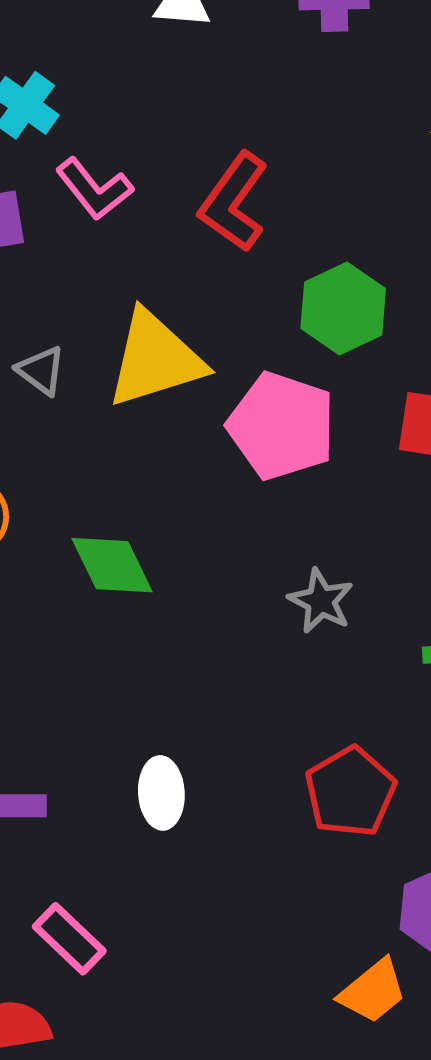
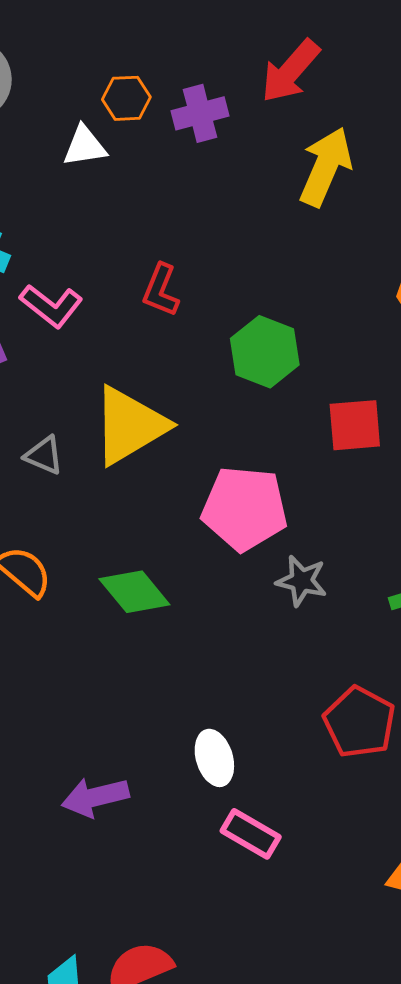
red L-shape: (234, 202) -> (161, 290), size x0.7
pink pentagon: (282, 426) -> (245, 508), moved
pink rectangle: (69, 939) -> (251, 834), moved

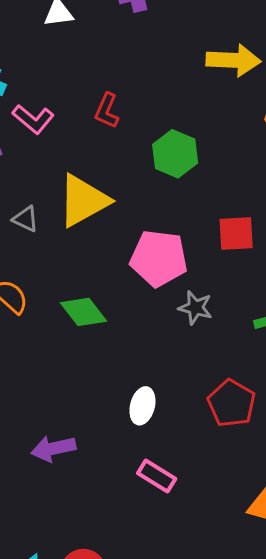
yellow arrow: (326, 167) -> (233, 60), moved, turned 68
red square: (355, 425) -> (236, 234), moved
white ellipse: (214, 758) -> (142, 406), moved, turned 30

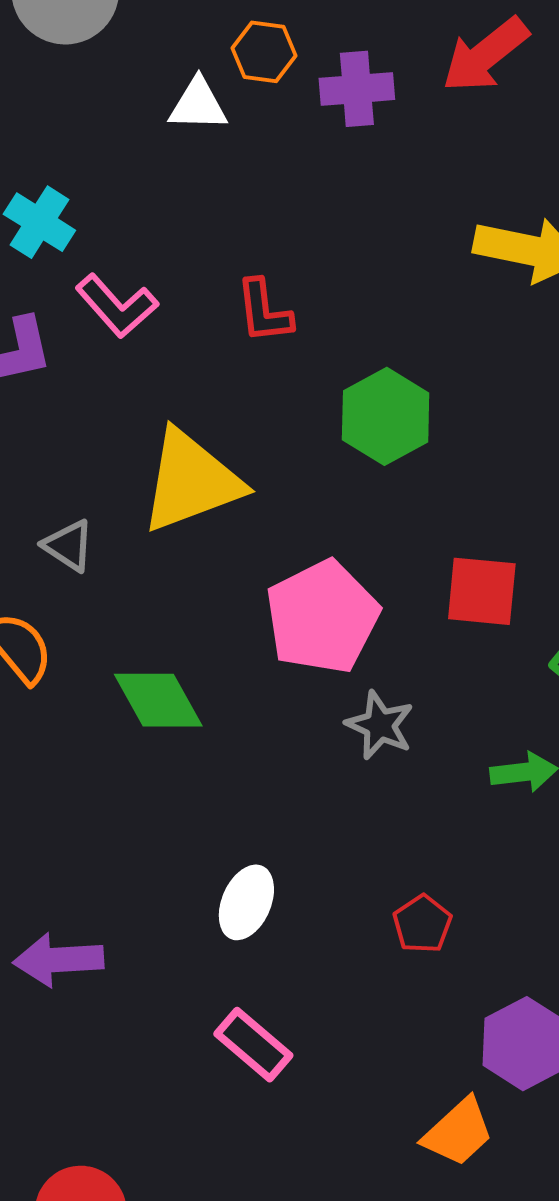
red L-shape: (107, 111) -> (264, 311), turned -39
gray triangle: (25, 219) -> (68, 546), moved
pink pentagon: (159, 258) -> (322, 617), turned 30
red pentagon: (232, 403) -> (422, 924), size x0.6

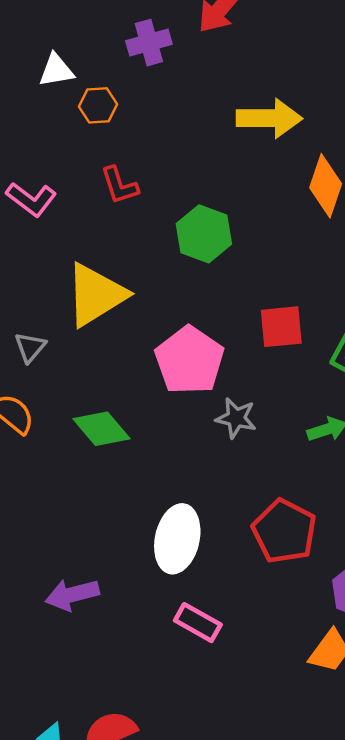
orange hexagon: (264, 52) -> (98, 105), moved
gray triangle: (68, 546) -> (30, 347), turned 48
white ellipse: (246, 902) -> (177, 539), size x1.5
red pentagon: (422, 924) -> (284, 531), size x1.8

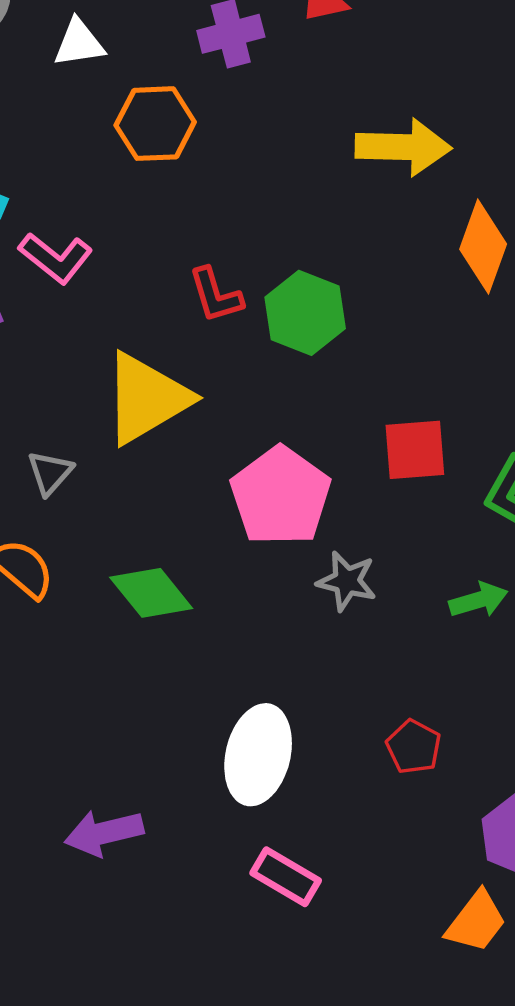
white triangle: (56, 70) -> (79, 43), moved
orange hexagon: (98, 105) -> (155, 124), size x1.4
red L-shape: (119, 185) -> (216, 295), moved
red pentagon: (284, 531) -> (414, 747), size x0.6

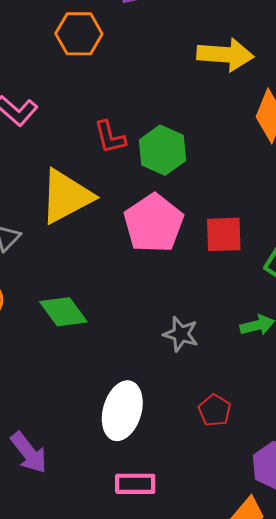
pink pentagon: (281, 496) -> (154, 223), moved
gray star: (347, 581) -> (181, 334), moved
purple arrow: (104, 833) -> (29, 453), turned -117
pink rectangle: (286, 877) -> (135, 484), turned -33

